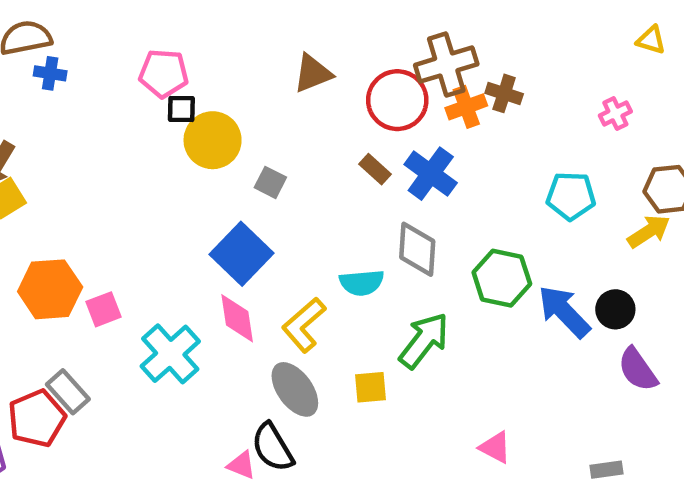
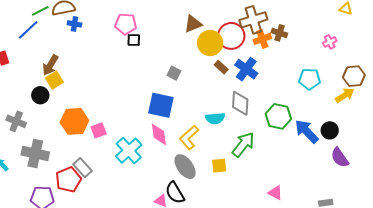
yellow circle: (213, 140) -> (210, 43), moved
blue square: (241, 254) -> (161, 105), turned -32

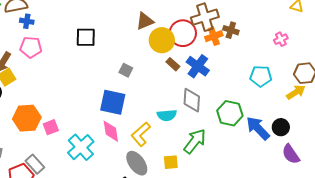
pink pentagon: (126, 24) -> (31, 47), moved
black square: (134, 40) -> (86, 37), size x1.5

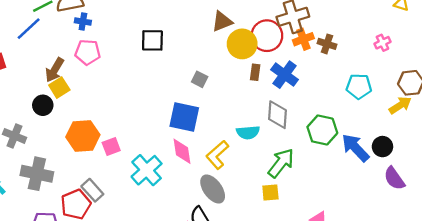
brown cross: (231, 30) -> (327, 44), moved
brown rectangle: (173, 64) -> (255, 72), turned 56
yellow square: (171, 162) -> (270, 193), moved

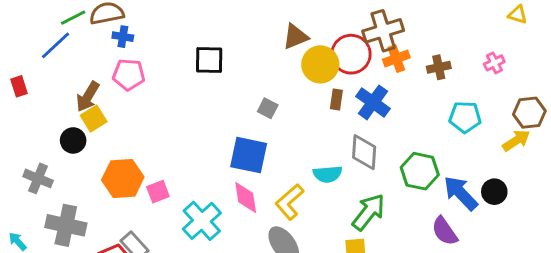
brown cross: (327, 44) -> (439, 67), moved, turned -30
purple semicircle: (394, 178) -> (445, 231), moved

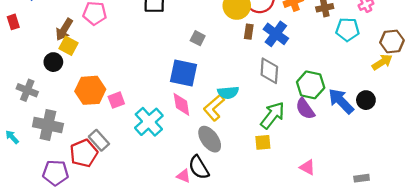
cyan pentagon: (465, 117) -> (347, 30), moved
yellow square: (94, 119) -> (69, 46), turned -30
cyan semicircle: (328, 174) -> (228, 92), moved
purple semicircle: (445, 231) -> (305, 109), moved

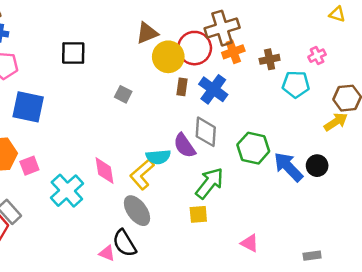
blue square: (184, 73) -> (28, 107), moved
purple semicircle: (305, 109) -> (185, 146), moved

